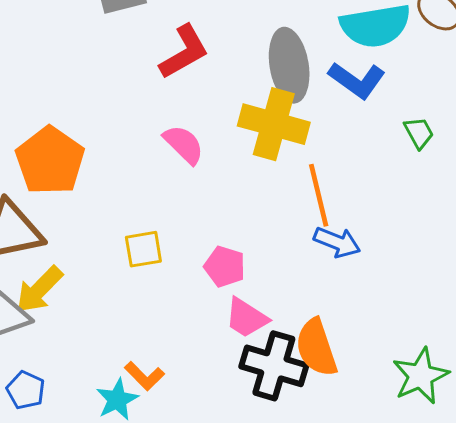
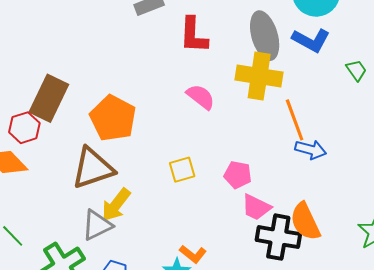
red L-shape: (184, 52) -> (194, 35), turned 129

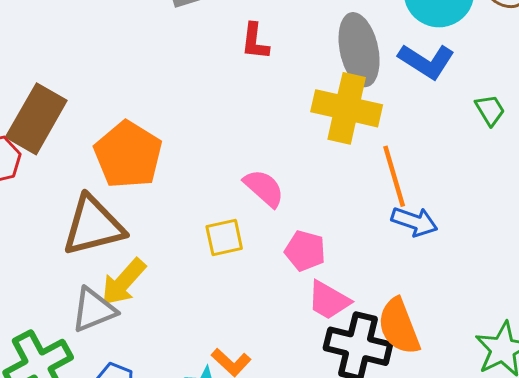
red L-shape: (194, 35) -> (255, 41), size x0.7
pink semicircle: (201, 97) -> (264, 188), moved

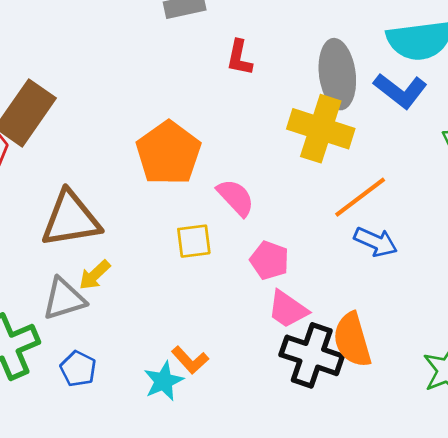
orange pentagon: (128, 155) -> (168, 153), moved
orange line: (394, 176) -> (360, 197), turned 64
yellow arrow: (123, 282) -> (95, 275), size x0.7

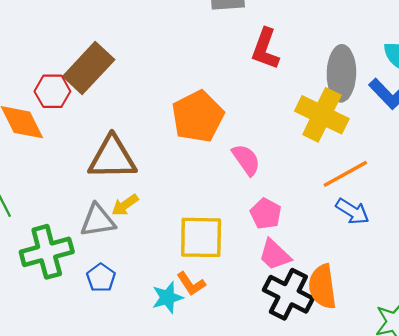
red L-shape: (239, 58) -> (265, 49), size x1.4
yellow square: (194, 241) -> (201, 237), moved, size x1.6

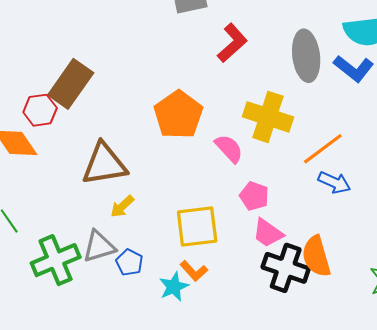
red L-shape: (265, 49) -> (232, 43), turned -144
yellow cross: (322, 115) -> (268, 117), moved
gray triangle: (98, 220) -> (99, 246), moved
blue pentagon: (101, 278) -> (129, 262), moved

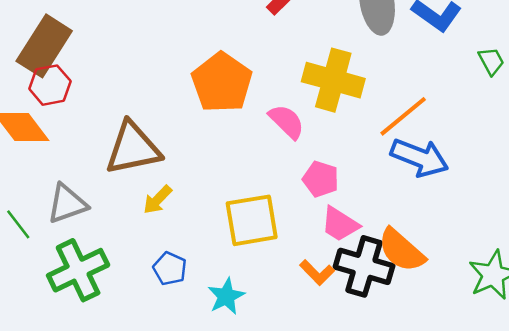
brown rectangle: (71, 84) -> (44, 46), moved
blue arrow: (334, 182) -> (419, 158), size x1.4
gray triangle: (99, 246) -> (67, 204), moved
orange semicircle: (316, 256) -> (401, 250), turned -30
orange L-shape: (194, 271) -> (317, 272), moved

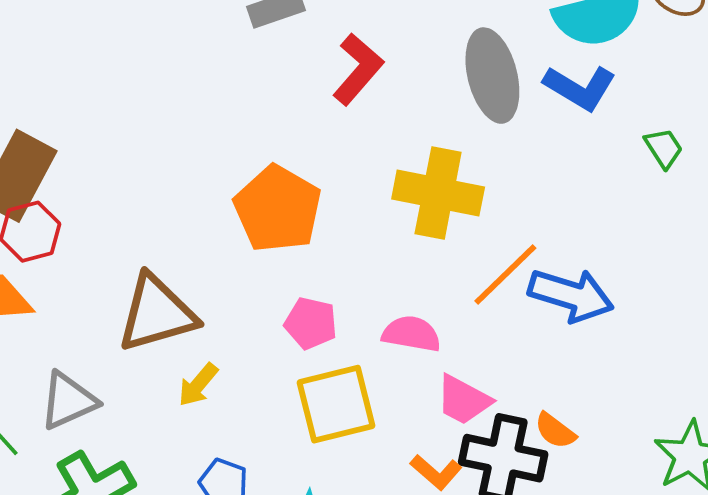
orange line: (403, 116) -> (505, 274), moved
pink semicircle: (287, 122) -> (411, 334), moved, turned -30
pink pentagon: (321, 179) -> (311, 323), moved
orange semicircle: (401, 250) -> (555, 431), size x0.6

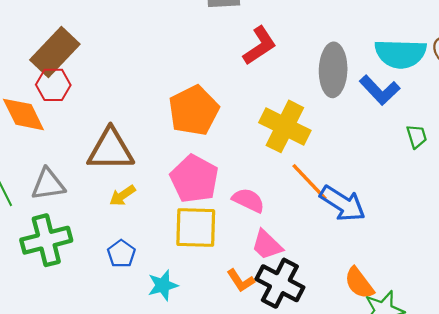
orange line: (505, 274) -> (310, 182), turned 75
pink pentagon: (311, 323) -> (194, 179), size x1.6
orange semicircle: (555, 431) -> (359, 283), moved, size x1.4

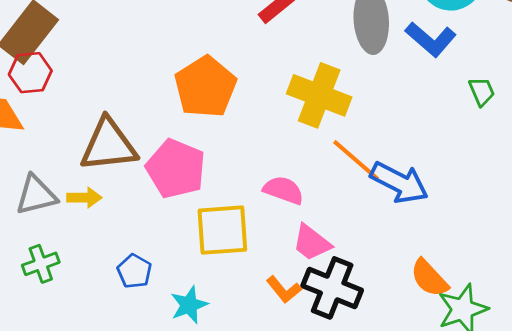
pink pentagon: (194, 179) -> (176, 169), moved
yellow arrow: (122, 196) -> (84, 198), moved, turned -140
green cross: (46, 240) -> (41, 264), size x0.6

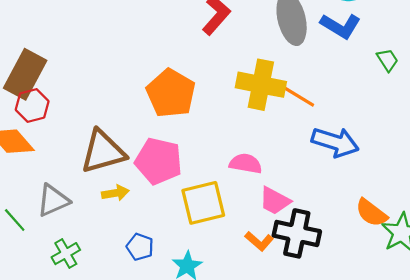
orange line: (356, 160) -> (294, 94), moved
yellow arrow: (84, 198) -> (115, 193), moved

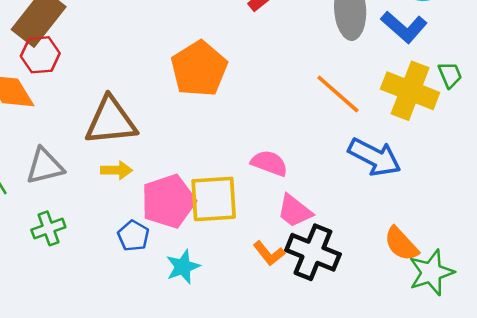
yellow cross: (261, 85) -> (410, 91), moved
pink pentagon: (159, 161) -> (168, 201), moved, turned 30

